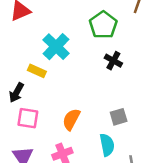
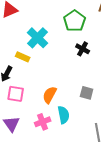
gray square: (119, 117) -> (87, 93), turned 32
cyan semicircle: (107, 145) -> (64, 115), moved

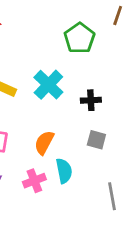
cyan cross: (38, 38) -> (48, 85), moved
black cross: (83, 49) -> (91, 100), moved, turned -32

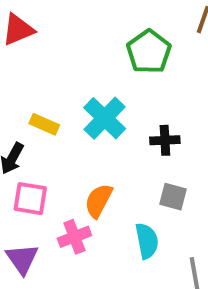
cyan semicircle: (64, 171) -> (147, 241), moved
pink cross: (34, 181) -> (74, 237), moved

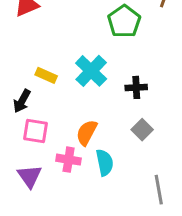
gray square: (173, 197) -> (142, 130), turned 30
pink cross: (74, 237) -> (69, 160), turned 30
cyan semicircle: (147, 241) -> (105, 163), moved

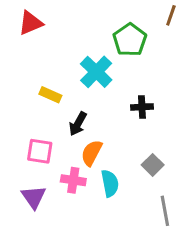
cyan cross: (91, 71) -> (96, 72), moved
black arrow: (22, 101) -> (78, 124), moved
gray square: (142, 130) -> (153, 165), moved

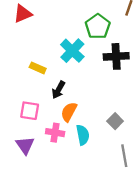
black cross: (142, 107) -> (116, 56), moved, size x1.5

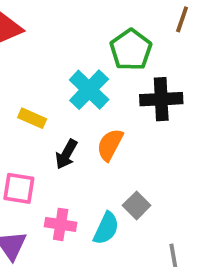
orange semicircle: (69, 112) -> (110, 145), moved
gray square: (115, 121) -> (137, 205), moved
cyan semicircle: (83, 135) -> (106, 228), turned 36

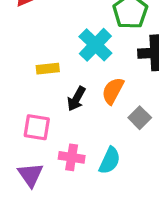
yellow rectangle: (32, 118) -> (48, 69), turned -30
gray square: (137, 205) -> (140, 118), moved

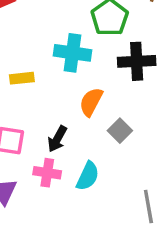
cyan cross: (95, 45) -> (73, 53), turned -36
black arrow: (76, 99) -> (57, 139), moved

